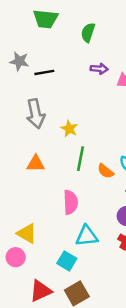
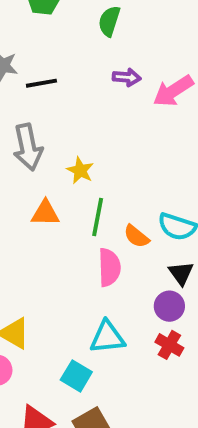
orange triangle: (36, 164) -> (45, 213), moved
pink semicircle: (71, 202) -> (109, 267), moved

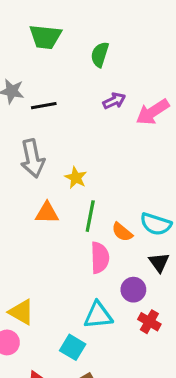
purple arrow: (127, 77) -> (114, 101), turned -30
purple circle: (169, 306) -> (133, 290), moved

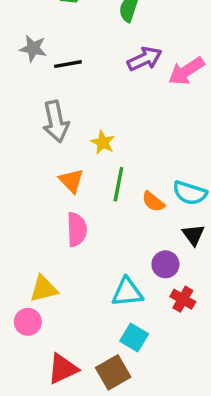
purple arrow: (114, 101) -> (145, 59), size x1.4
orange triangle: (47, 213) -> (71, 181), turned 45
pink semicircle: (100, 258) -> (77, 230), moved
yellow triangle: (21, 312) -> (44, 289), turned -44
cyan square: (73, 347) -> (134, 337), moved

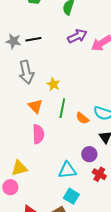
gray star: (33, 48) -> (13, 41), moved

